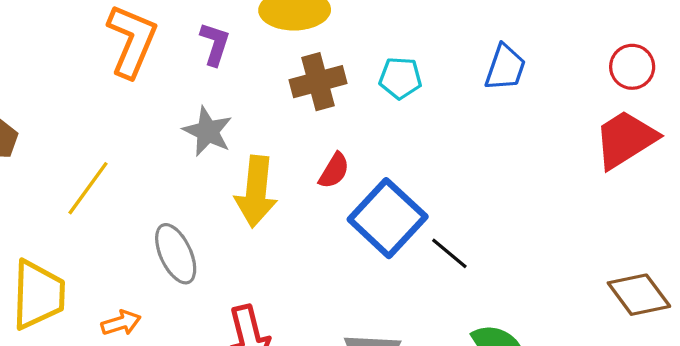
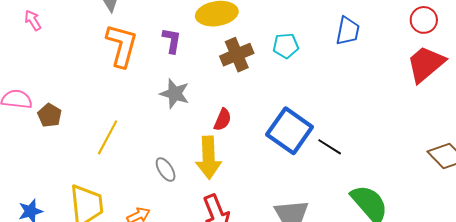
red semicircle: (334, 171) -> (223, 120), moved
yellow arrow: (256, 191) -> (209, 158), moved
gray ellipse: (176, 254) -> (166, 170), size x0.7

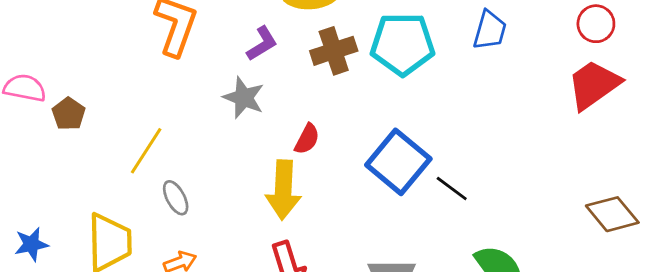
purple L-shape: (172, 41) -> (262, 44), moved, turned 44
cyan pentagon: (286, 46) -> (402, 44), size x1.8
gray ellipse: (166, 170) -> (176, 198), moved

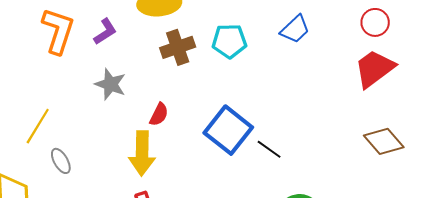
blue trapezoid: (490, 30) -> (295, 29), turned 32
purple L-shape: (262, 44) -> (105, 32), moved
cyan pentagon: (402, 44) -> (229, 41), size x0.7
brown diamond: (612, 214) -> (384, 141), moved

